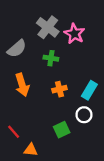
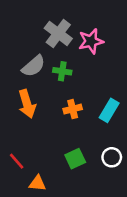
pink star: (74, 34) -> (91, 41), turned 30
gray semicircle: (17, 49) -> (34, 66), moved
white circle: (84, 115) -> (112, 157), moved

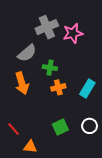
gray cross: (58, 33) -> (47, 27), turned 30
green cross: (62, 71) -> (50, 68), moved

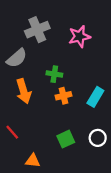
gray cross: (47, 27) -> (37, 30), moved
gray semicircle: (27, 53) -> (17, 58), moved
red line: (14, 129) -> (12, 132), moved

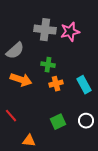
gray cross: (37, 30) -> (45, 30), moved, turned 30
orange arrow: (24, 91) -> (21, 80), turned -55
cyan rectangle: (95, 97) -> (84, 85), turned -60

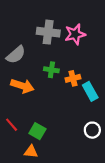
orange cross: (56, 84) -> (73, 78), moved
green square: (58, 122) -> (37, 131), moved, turned -35

